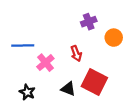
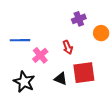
red square: (94, 82) -> (84, 73), turned -35
black star: (27, 92) -> (24, 82), size x1.5

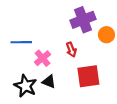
purple cross: (79, 19) -> (83, 20), size x1.6
black triangle: (61, 79) -> (49, 82), moved

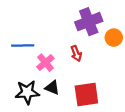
red square: (88, 76) -> (86, 94), moved
black star: (25, 86) -> (27, 92), turned -30

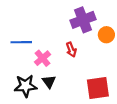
black triangle: (52, 88) -> (49, 82), turned 32
red square: (86, 94) -> (98, 88), moved

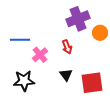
black triangle: (49, 82) -> (66, 75), moved

